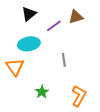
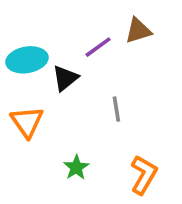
black triangle: (29, 14) -> (65, 78), moved
cyan ellipse: (29, 44) -> (27, 60), moved

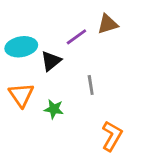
green star: (76, 167) -> (54, 109), moved, turned -30

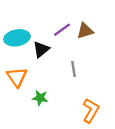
brown triangle: (108, 24) -> (85, 31), moved
green star: (54, 109) -> (40, 98), moved

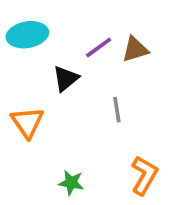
cyan ellipse: (17, 38) -> (27, 35), moved
green star: (40, 98) -> (71, 183), moved

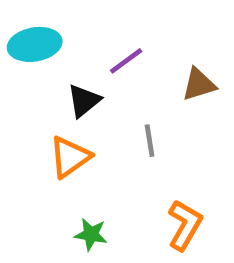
brown triangle: (135, 49) -> (199, 84), moved
orange triangle: (27, 122) -> (70, 157), moved, turned 30

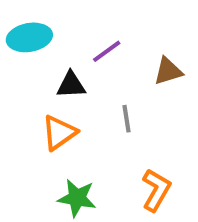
black triangle: (84, 101) -> (71, 85), turned 36
green star: (91, 234) -> (77, 198), size x1.4

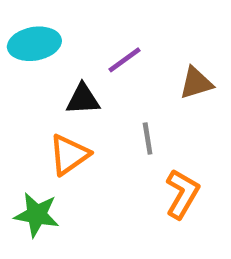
orange L-shape: (156, 190) -> (182, 194), moved
green star: (77, 198) -> (37, 215), moved

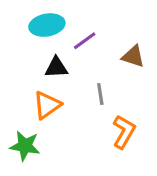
cyan ellipse: (34, 44) -> (47, 25), moved
brown triangle: (196, 83) -> (133, 56), turned 35

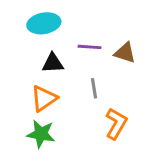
purple line: (85, 41) -> (90, 47), moved, turned 40
green star: (25, 146) -> (41, 134), moved

